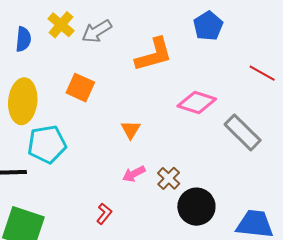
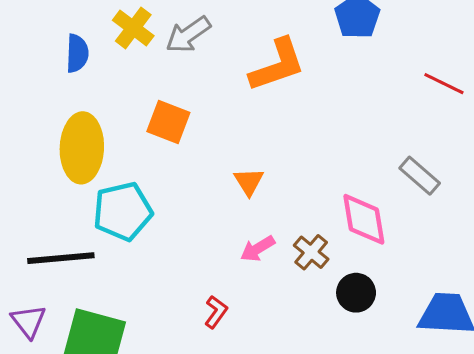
pink diamond: (197, 102) -> (364, 219), moved, turned 66
gray rectangle: (243, 132) -> (420, 176), size x0.7
black circle: (196, 207) -> (356, 293), size x0.7

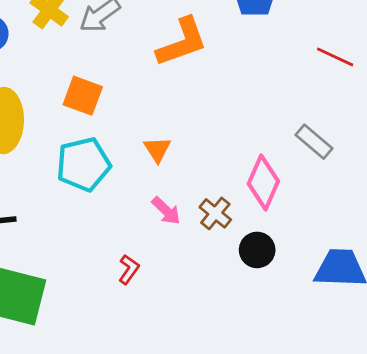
cyan pentagon: (123, 211) -> (83, 164), moved
pink diamond: (364, 219) -> (263, 182), turned 34
pink arrow: (258, 249) -> (166, 211), turned -104

